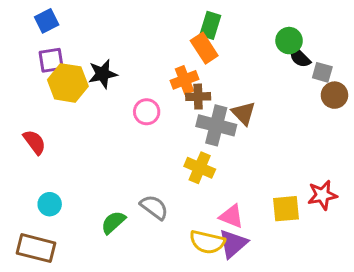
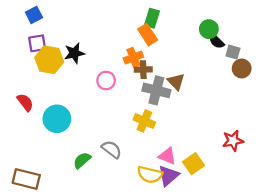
cyan circle: (50, 204) -> (57, 119), moved, size x1.6
yellow square: (286, 209) -> (194, 164), moved, turned -30

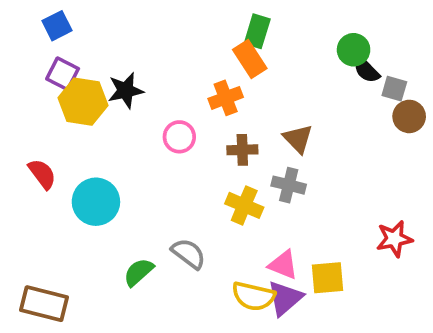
purple square: (37, 43) -> (63, 74), turned 36
brown cross: (143, 70) -> (242, 150), moved
gray cross: (156, 90) -> (289, 185), moved, size x0.7
yellow square: (194, 164) -> (328, 278), turned 30

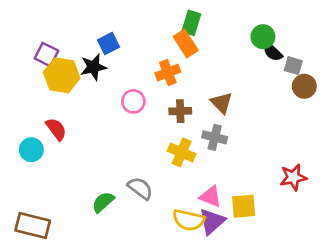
blue square: (57, 26) -> (109, 44), moved
red semicircle: (42, 174) -> (56, 129), moved
cyan circle: (96, 202) -> (31, 150), moved, size x0.7

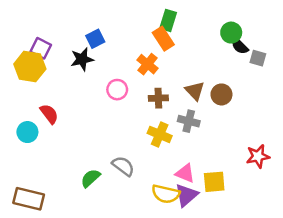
orange cross: (168, 72) -> (147, 64), turned -30
yellow hexagon: (62, 75) -> (30, 67), moved
brown circle: (304, 86) -> (221, 94), moved

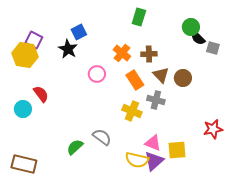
orange rectangle: (163, 39) -> (135, 80), moved
black star: (82, 59) -> (68, 49), turned -30
brown cross: (158, 98) -> (149, 54), moved

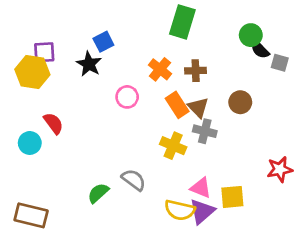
green rectangle: (139, 17) -> (182, 22), size x1.4
purple square: (34, 40) -> (44, 52), turned -30
brown triangle: (161, 75) -> (198, 107), moved

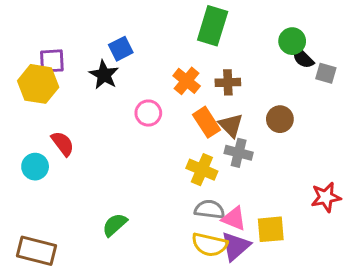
gray semicircle: (134, 180) -> (210, 209), moved, turned -30

